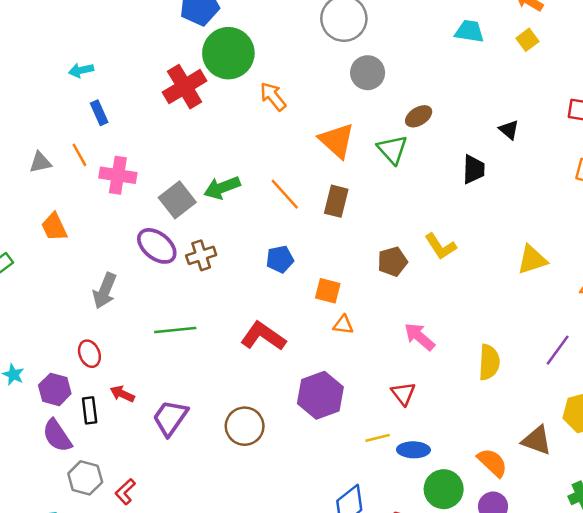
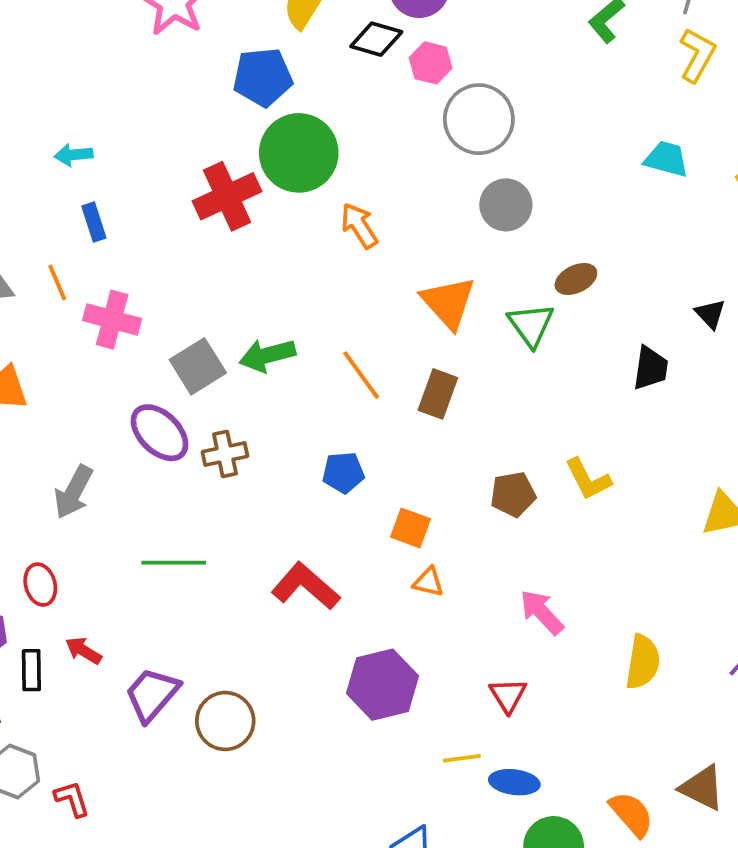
brown circle: (245, 426) -> (225, 721), moved
red L-shape: (125, 492) -> (72, 799), turned 110

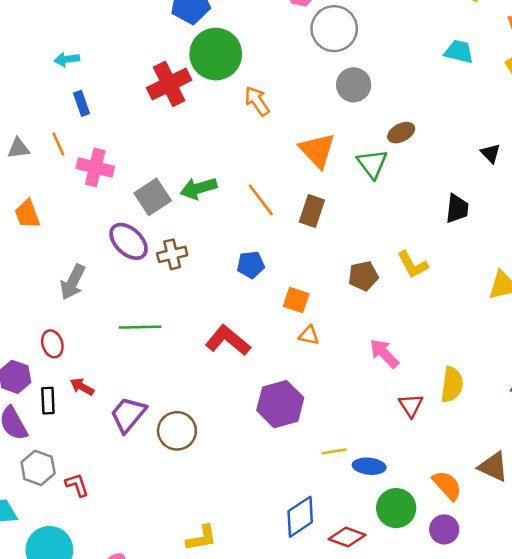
black trapezoid: (651, 368) -> (457, 209), moved
red triangle: (508, 695) -> (411, 405), moved

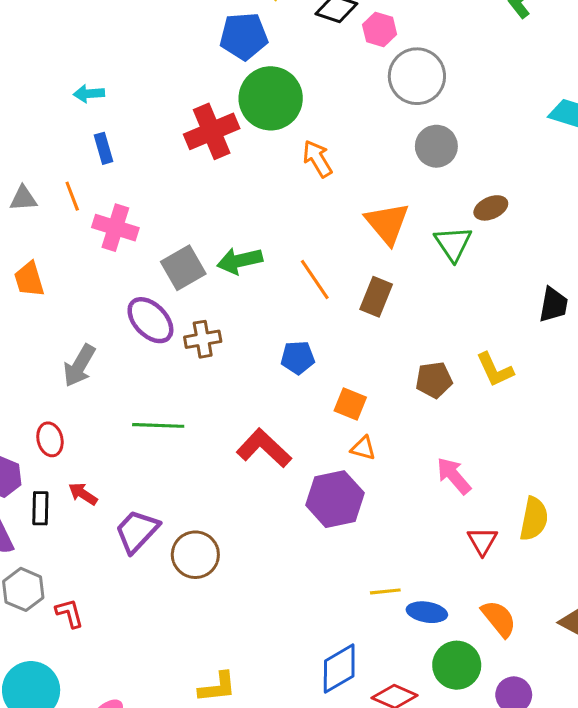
purple hexagon: (280, 404) -> (335, 499), moved
orange semicircle: (447, 485) -> (499, 619), moved

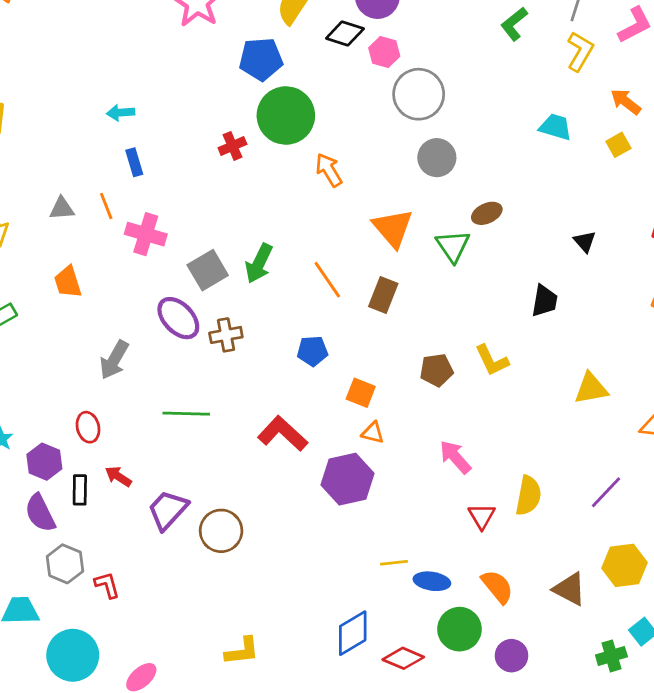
red cross: (212, 131) -> (232, 146), size x0.6
green arrow: (240, 261) -> (259, 263), turned -51

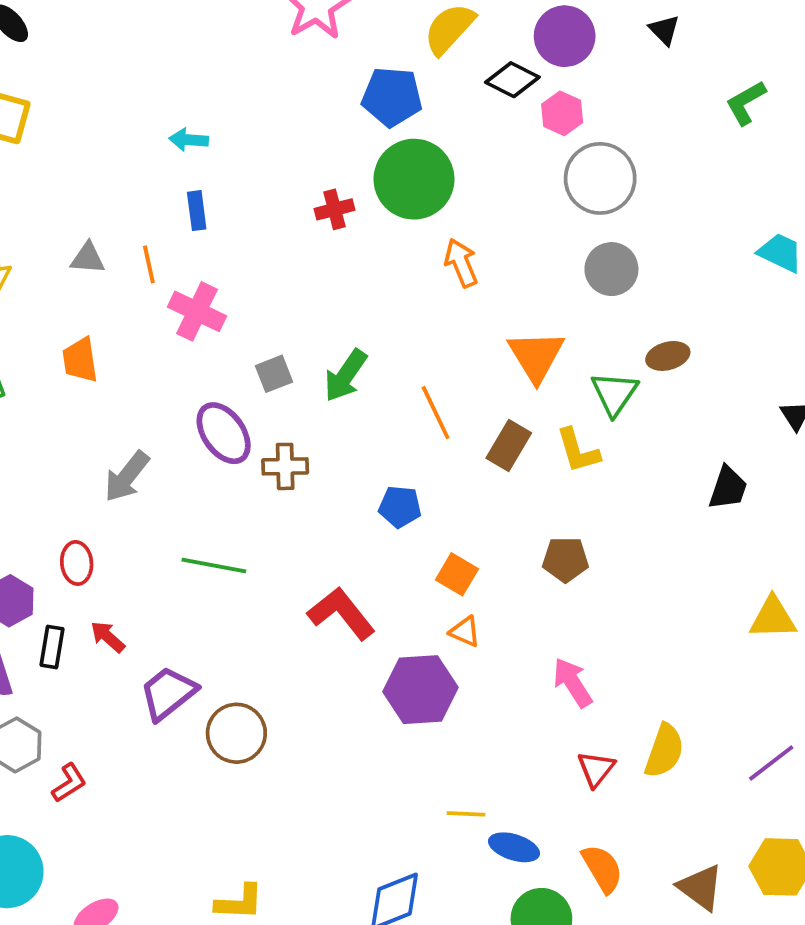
gray square: (208, 270) -> (274, 374), size x0.7
yellow L-shape: (492, 360) -> (578, 451), moved
red L-shape: (107, 585) -> (69, 783), turned 64

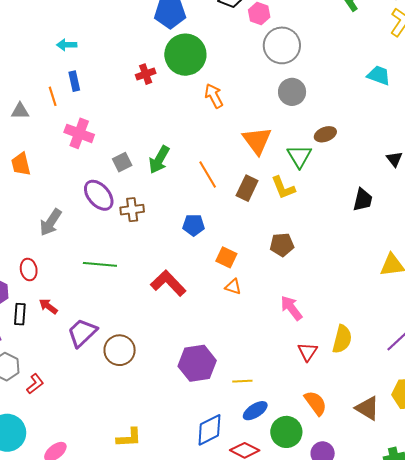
orange line: (149, 264) -> (53, 96), moved
purple hexagon: (420, 690) -> (197, 363), moved
blue ellipse: (514, 847) -> (255, 411), moved, turned -45

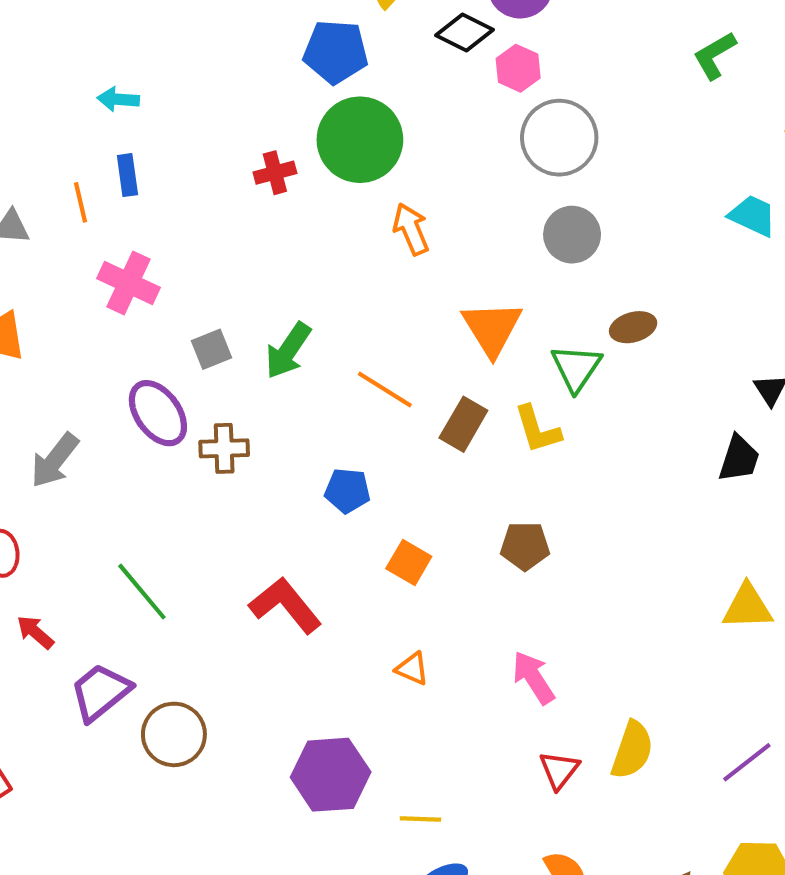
orange line: (208, 175) -> (385, 390), turned -32
black trapezoid: (363, 200) -> (739, 459), moved
green line: (100, 264) -> (142, 592), moved, turned 40
orange triangle: (233, 287) -> (412, 669), moved

